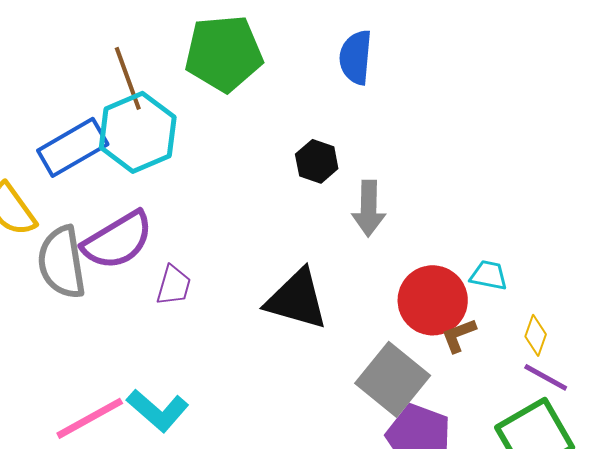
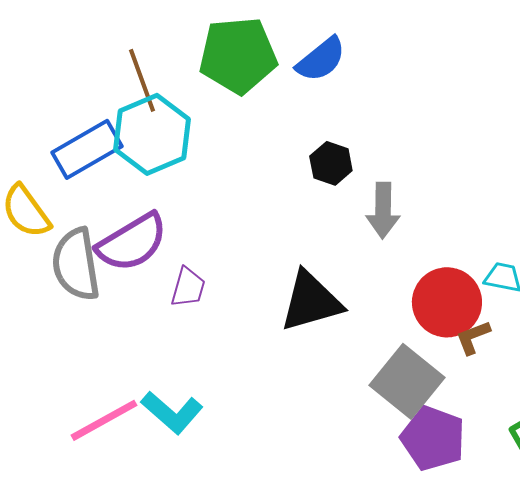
blue semicircle: (356, 57) -> (321, 59), moved, turned -134
black triangle: (297, 299) -> (311, 301), turned -32

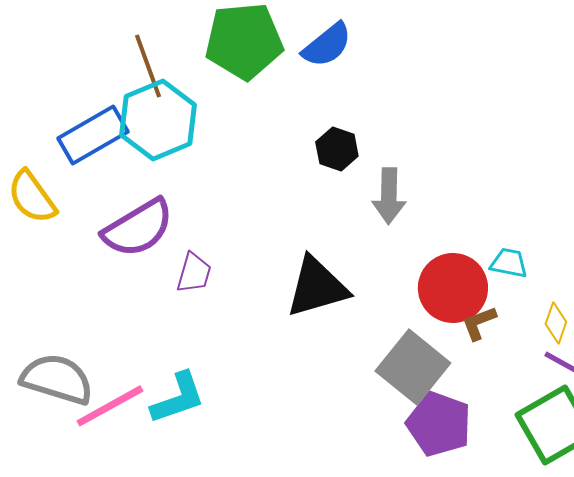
gray semicircle: (76, 264) -> (57, 379), moved, turned 116
cyan L-shape: (172, 412) -> (178, 398), turned -60

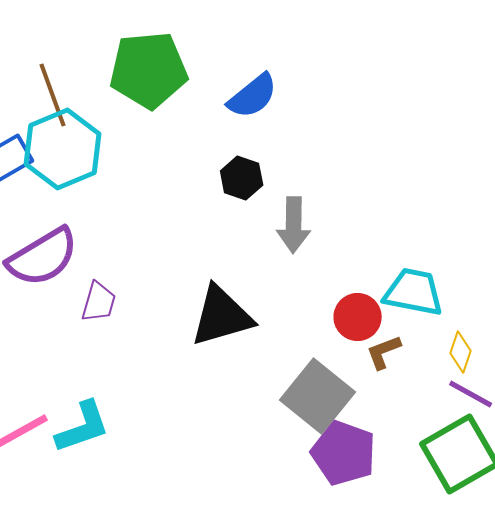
blue semicircle: (327, 45) -> (253, 96), moved
cyan trapezoid: (509, 263) -> (414, 292), size x1.6
red circle: (453, 288) -> (358, 317), size x0.7

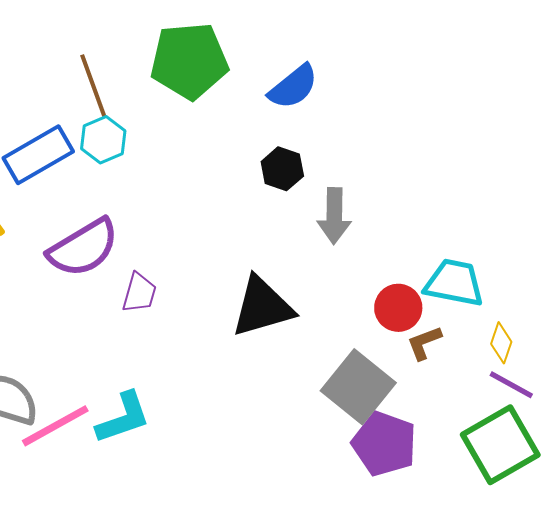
cyan hexagon: (63, 149) -> (103, 140), size x0.6

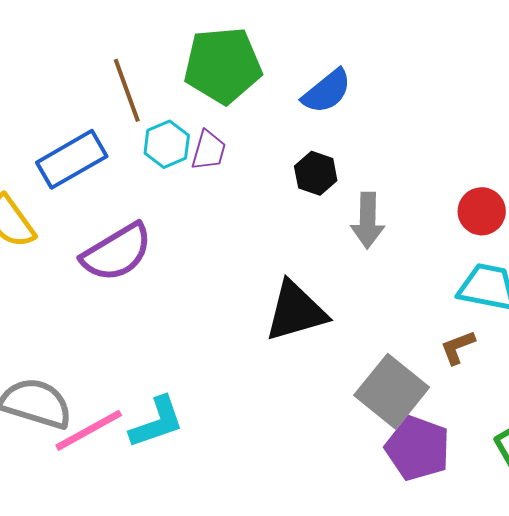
cyan hexagon: (103, 140) -> (167, 144), moved
purple trapezoid: (139, 293) -> (209, 150), moved
red circle: (398, 308) -> (482, 211), moved

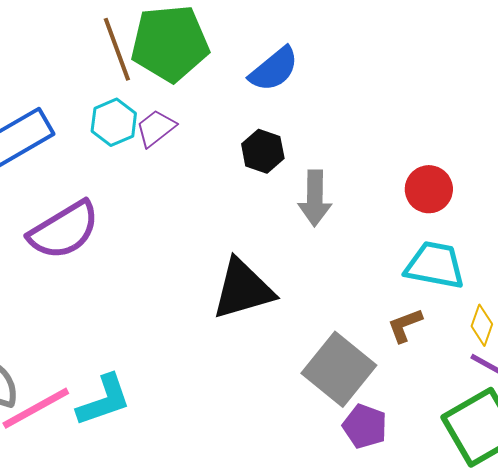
brown line: (127, 90) -> (117, 49), moved
purple trapezoid: (209, 150) -> (156, 128), turned -144
purple pentagon: (418, 448) -> (365, 426), size x0.7

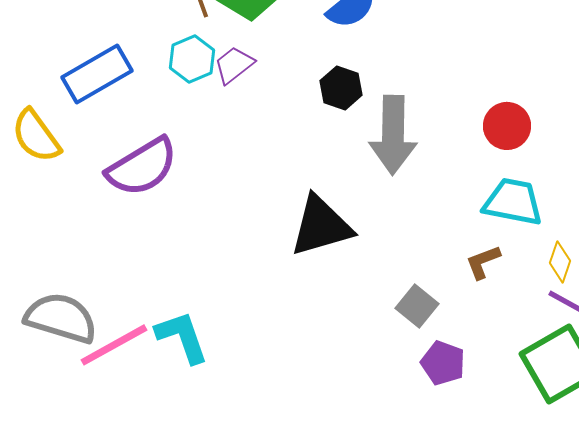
gray arrow: (315, 198) -> (393, 135), size x1.4
gray square: (339, 369) -> (417, 306), size x0.6
cyan L-shape: (104, 400) -> (182, 337), turned -90

